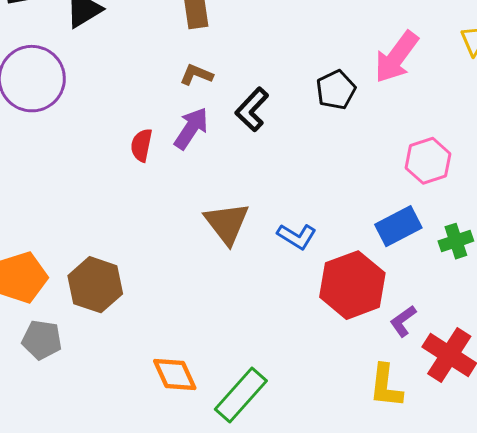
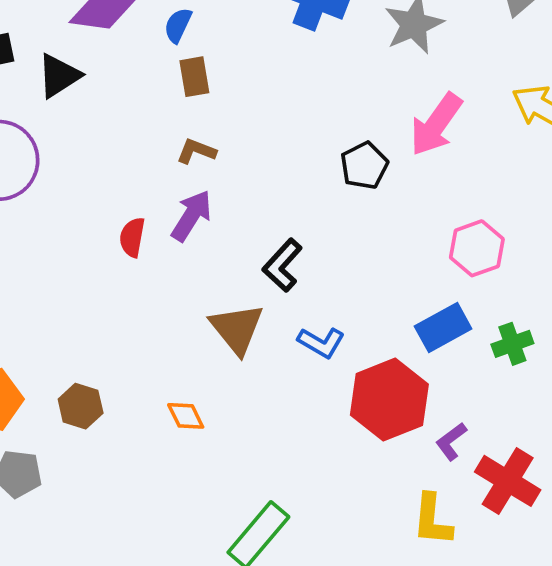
black L-shape: (252, 109) -> (282, 265), moved
brown hexagon: (95, 285) -> (81, 406), size x0.7
orange diamond: (175, 375) -> (186, 416), moved, size x0.7

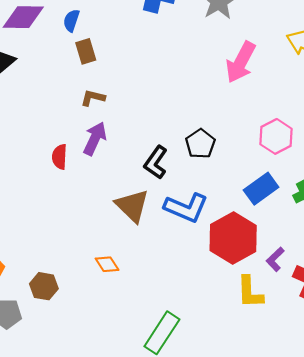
black pentagon: (364, 166) -> (200, 144), moved
blue L-shape: (321, 342) -> (186, 208), size x1.5
brown hexagon: (81, 406) -> (44, 286), moved
yellow L-shape: (432, 520) -> (250, 292), moved

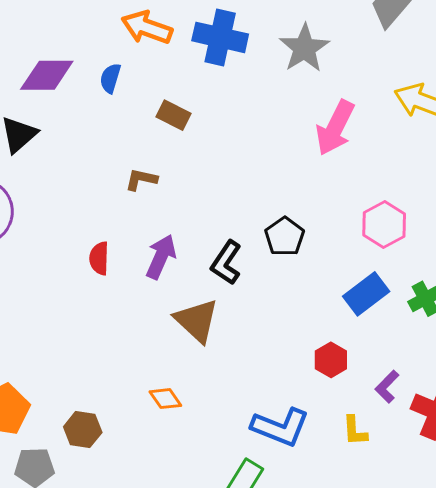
brown rectangle: (86, 51) -> (173, 115), moved, turned -45
purple arrow: (95, 139) -> (161, 257), moved
blue L-shape: (186, 208) -> (280, 427), moved
red hexagon: (233, 238) -> (331, 360), size x0.5
yellow L-shape: (250, 292) -> (355, 431), size x0.7

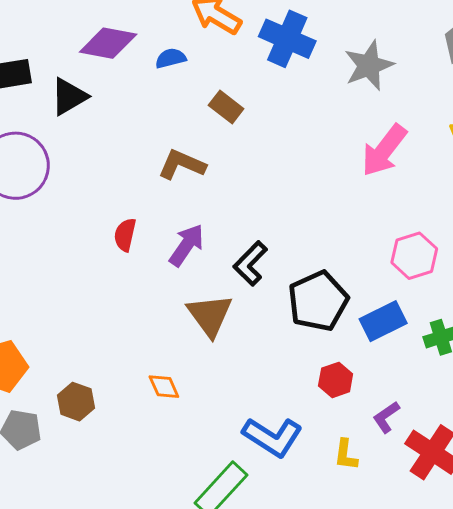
blue semicircle: (110, 78) -> (171, 58), turned 48
brown L-shape: (141, 179) -> (182, 165), size x1.4
black pentagon: (285, 237) -> (318, 301), moved, size x1.5

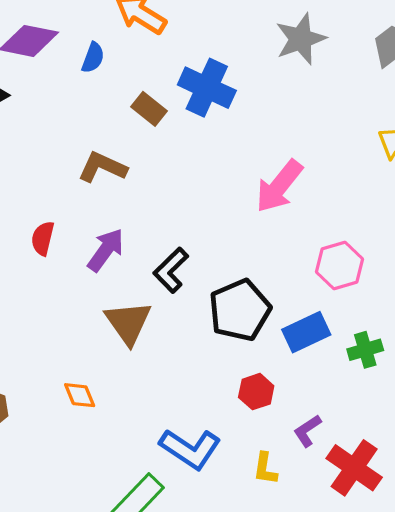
blue cross: (287, 39) -> (207, 88), moved
blue semicircle: (171, 58) -> (93, 58), turned 124
gray star: (369, 65) -> (301, 39), moved
pink arrow: (384, 150) -> (279, 186), moved

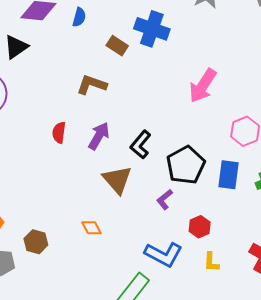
blue rectangle: (306, 332) -> (228, 175), turned -52
red hexagon: (256, 392) -> (200, 227), moved
purple L-shape: (307, 431) -> (165, 199), moved

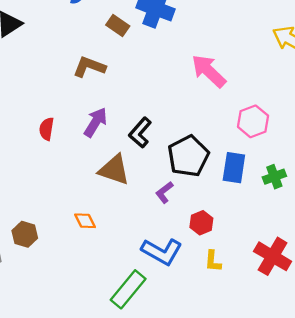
pink arrow: (203, 86) -> (209, 71), turned 99
red semicircle: (59, 133) -> (47, 129), moved
brown triangle: (117, 180) -> (114, 170), turned -32

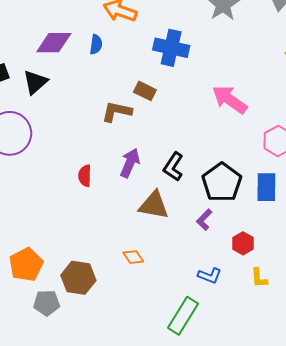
brown rectangle: (118, 25) -> (145, 91), moved
brown hexagon: (25, 234) -> (78, 278), size x1.4
blue L-shape: (162, 252) -> (210, 276), size x0.6

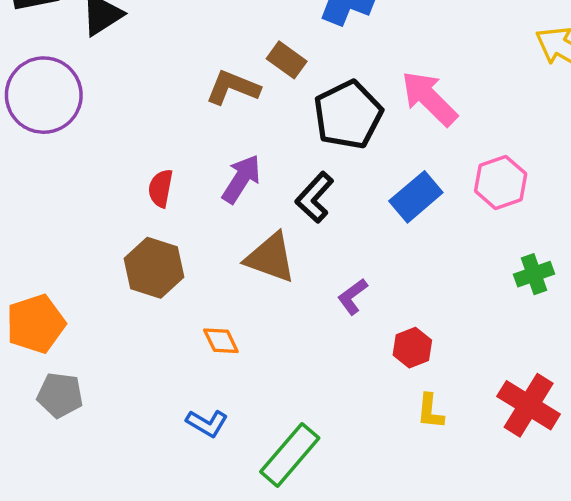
black pentagon: (222, 182) -> (348, 115), moved
blue rectangle: (266, 187) -> (416, 197), moved, turned 40
blue L-shape: (210, 276) -> (207, 423), moved
brown hexagon: (78, 278) -> (154, 268), moved

